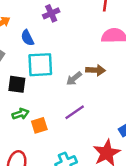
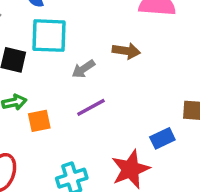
gray arrow: (74, 79) -> (83, 69), moved

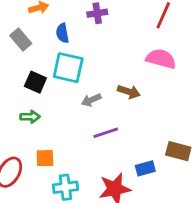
purple line: (91, 107) -> (106, 133), moved
orange square: (39, 121) -> (45, 158), moved

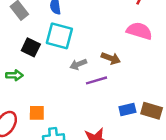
green arrow: (30, 117) -> (14, 75), moved
purple line: (106, 133) -> (96, 80), moved
blue rectangle: (145, 168) -> (127, 109), moved

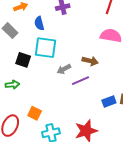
orange square: (37, 113) -> (35, 113), turned 32

